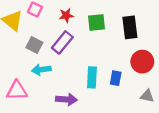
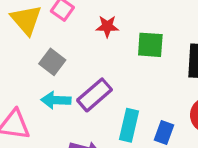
purple rectangle: (62, 42) -> (95, 95), moved

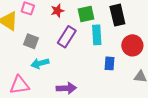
purple rectangle: (95, 95) -> (67, 37), moved
cyan rectangle: (129, 125) -> (97, 35), moved

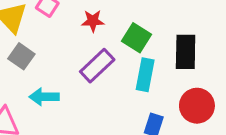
green square: (86, 14) -> (137, 38), turned 30
gray square: (31, 41) -> (21, 56), moved

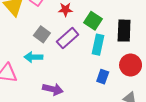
gray square: (21, 56) -> (42, 34), moved

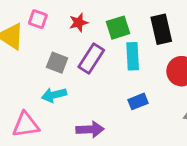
green square: (93, 21) -> (118, 28), turned -36
blue rectangle: (103, 77) -> (138, 101), moved, turned 64

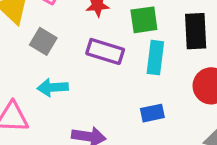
purple rectangle: (91, 59) -> (105, 51), turned 64
gray square: (57, 63) -> (43, 41), moved

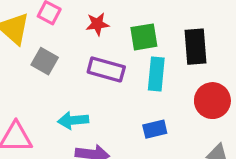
cyan arrow: (53, 87) -> (73, 120), moved

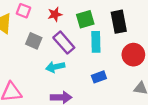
gray square: (45, 61) -> (34, 41), moved
purple rectangle: (106, 69) -> (64, 43), turned 40
cyan arrow: (73, 120) -> (55, 67), moved

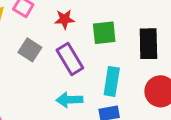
cyan rectangle: (96, 42) -> (112, 81), moved
cyan arrow: (55, 67) -> (69, 100), moved

